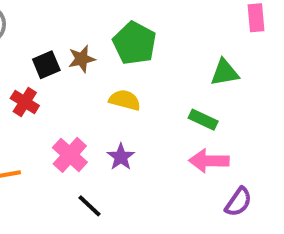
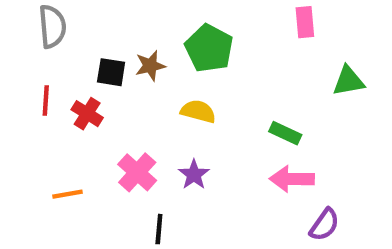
pink rectangle: (256, 18) -> (305, 22), moved
black square: (46, 65) -> (111, 72), turned 32
green triangle: (225, 73) -> (348, 81), moved
black line: (89, 206) -> (159, 229), turned 52

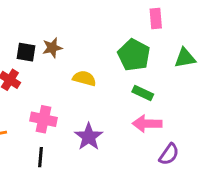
green pentagon: (209, 48) -> (134, 55), moved
pink cross: (137, 172) -> (43, 119), turned -30
purple star: (194, 175) -> (89, 137), moved, size x1.4
black line: (159, 229) -> (41, 157), moved

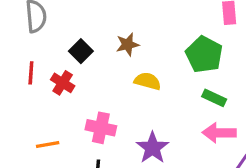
brown star: (52, 48) -> (128, 45), moved
black square: (26, 52) -> (81, 51), turned 36

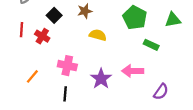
green rectangle: (214, 98) -> (151, 45), moved
pink arrow: (219, 133) -> (133, 71), moved
orange line: (48, 144) -> (32, 76), turned -40

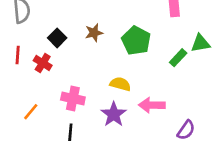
green pentagon: (135, 18) -> (136, 41), moved
yellow semicircle: (98, 35) -> (120, 84), moved
green rectangle: (151, 45) -> (178, 58), moved, turned -72

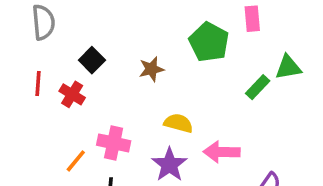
brown star: (94, 33) -> (151, 69), moved
green pentagon: (136, 41) -> (209, 42), moved
orange line: (31, 112) -> (76, 161), moved

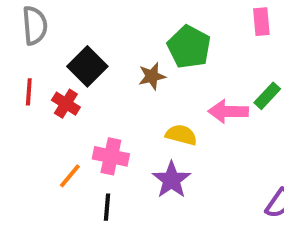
green pentagon: (209, 42) -> (189, 47), moved
black square: (92, 60) -> (87, 66), size x1.4
pink arrow: (222, 152) -> (228, 111), moved

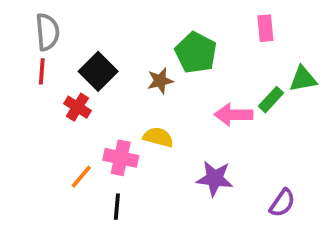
red line: (29, 92) -> (42, 71), moved
yellow semicircle: (181, 135) -> (158, 137), moved
purple star: (171, 180) -> (215, 179), moved, turned -30

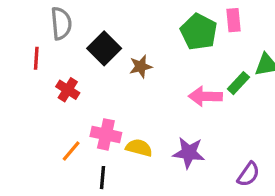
gray semicircle: (47, 32) -> (61, 23), moved
green pentagon: (196, 53) -> (199, 32), moved
black square: (98, 71) -> (104, 48), moved
yellow semicircle: (158, 137) -> (139, 148), moved

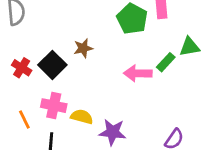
black square: (104, 48) -> (52, 65), moved
orange line: (71, 151) -> (24, 120), turned -66
purple star: (189, 153) -> (113, 132), moved

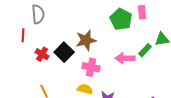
brown star: (83, 48) -> (86, 40), size x1.5
pink cross: (54, 106) -> (91, 67), moved

